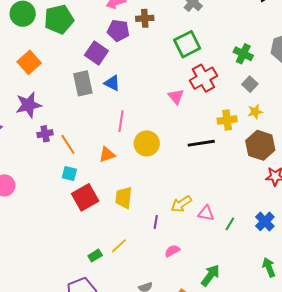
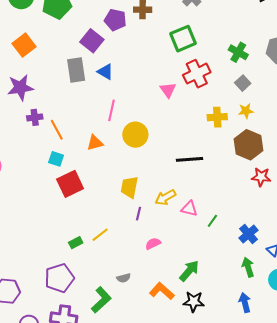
black line: (201, 143) -> (189, 159), moved
yellow trapezoid: (124, 198) -> (129, 187), moved
blue cross: (265, 221) -> (249, 234), moved

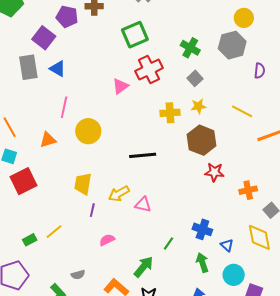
pink triangle: (168, 90) -> (120, 86), turned 30
green line: (212, 221) -> (169, 243), moved
blue cross: (249, 234) -> (202, 229), turned -30

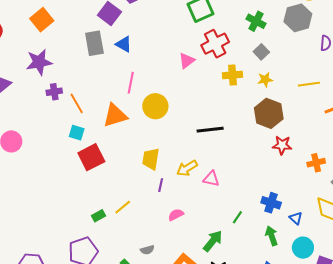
yellow line: (242, 111) -> (309, 84), turned -35
yellow cross: (170, 113) -> (233, 75), moved
orange triangle: (48, 140) -> (115, 115), size x1.5

